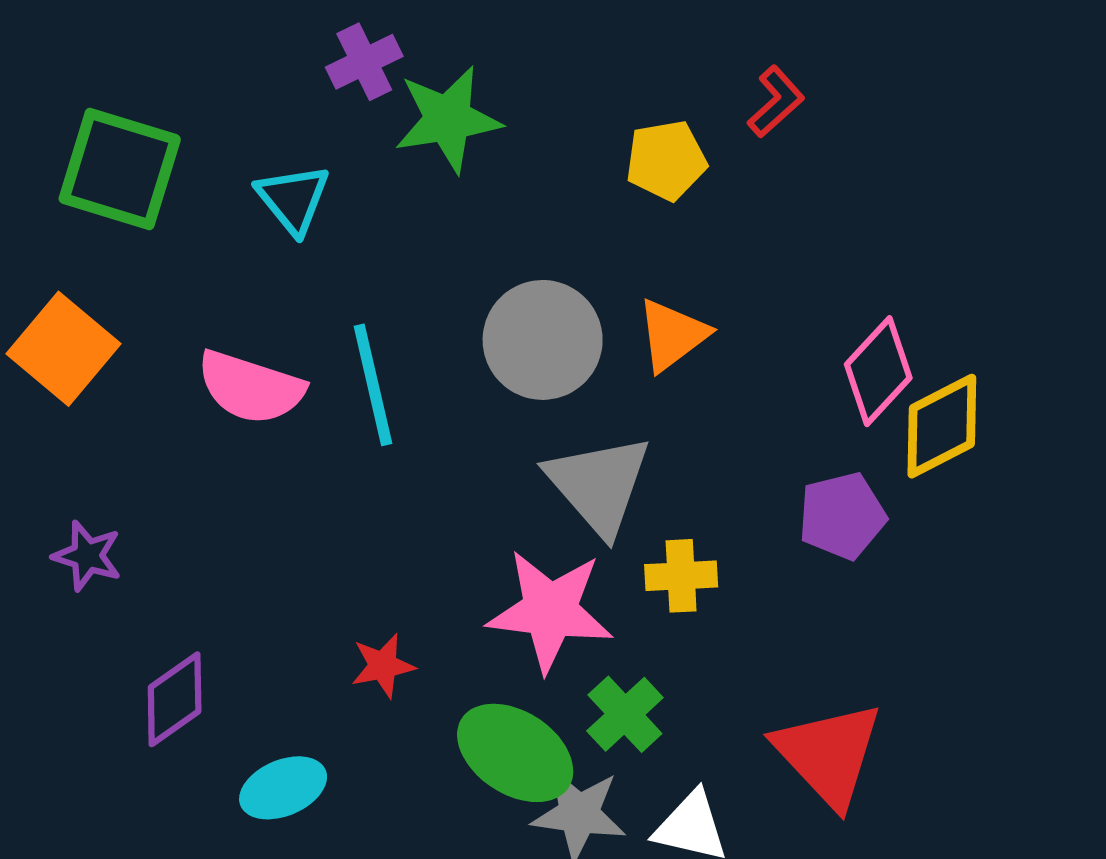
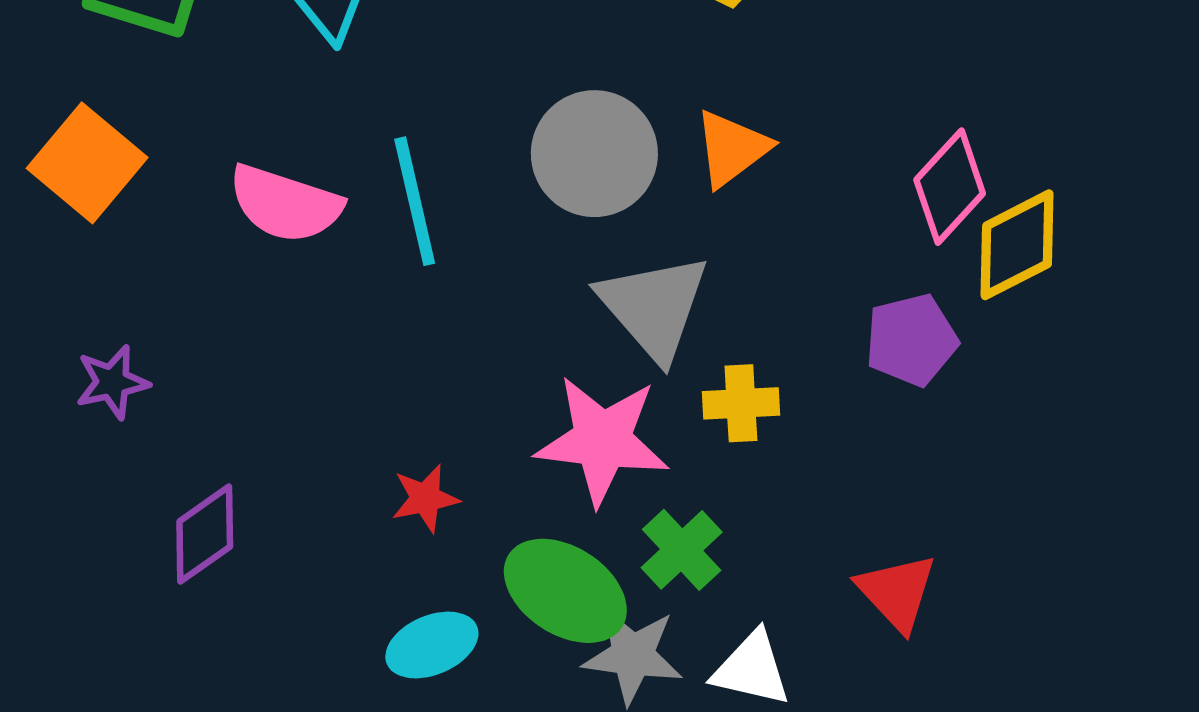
purple star: (87, 556) -> (112, 382), turned -30
red triangle: (828, 754) -> (897, 592), size x0.7
cyan ellipse: (283, 788) -> (432, 645), moved

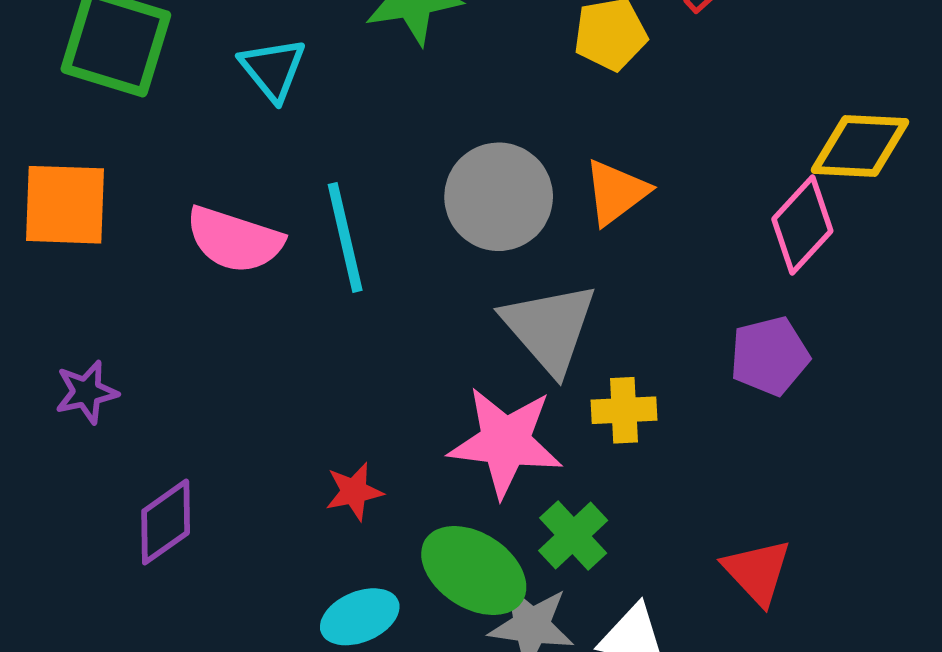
orange square: (87, 163) -> (65, 205), turned -38
yellow diamond: (1017, 245) -> (860, 146), moved, turned 30

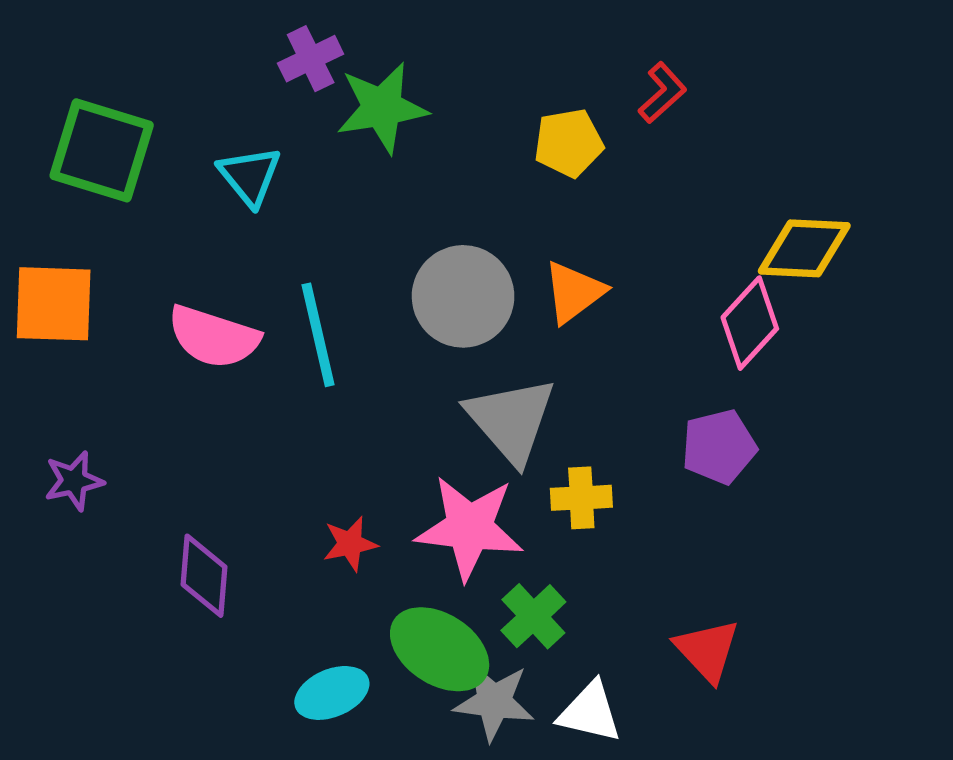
red star: (354, 491) -> (350, 544), moved
purple diamond: (166, 522) -> (204, 576), moved, turned -50

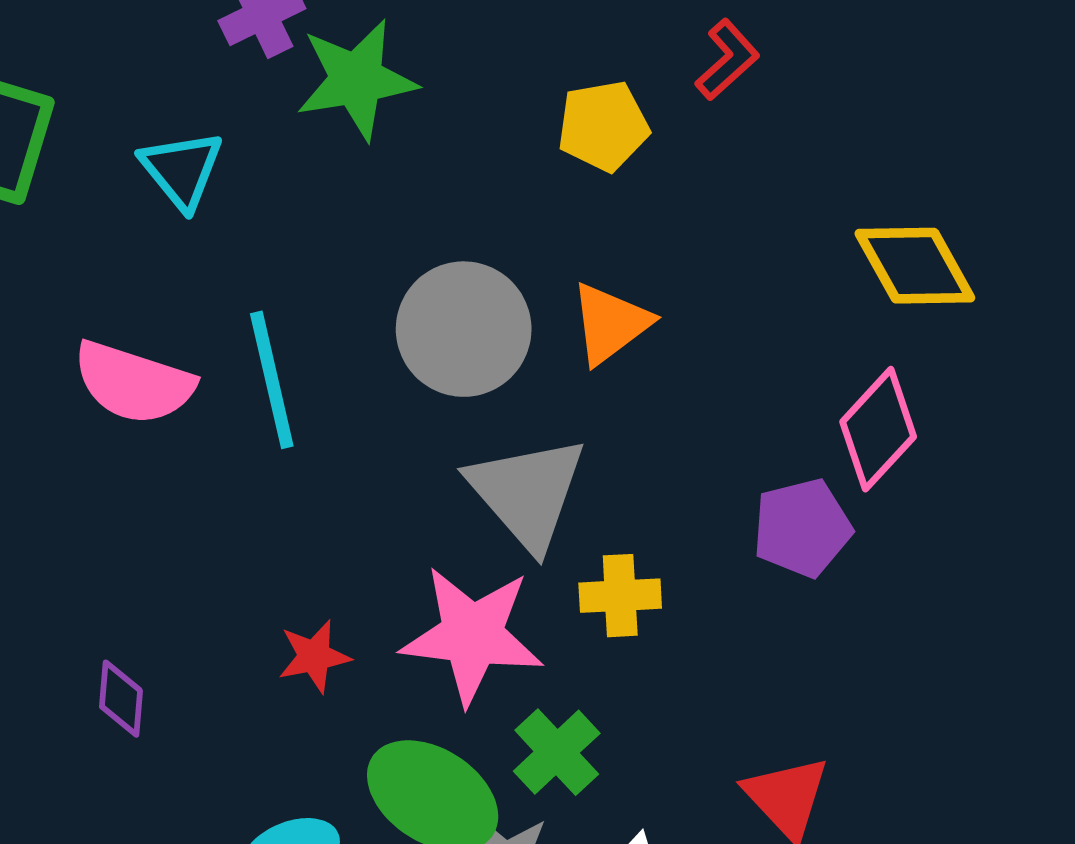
yellow diamond: (804, 248) -> (915, 266), turned 58
pink diamond: (750, 323) -> (878, 429), moved
purple diamond: (204, 576) -> (121, 699), size x0.7

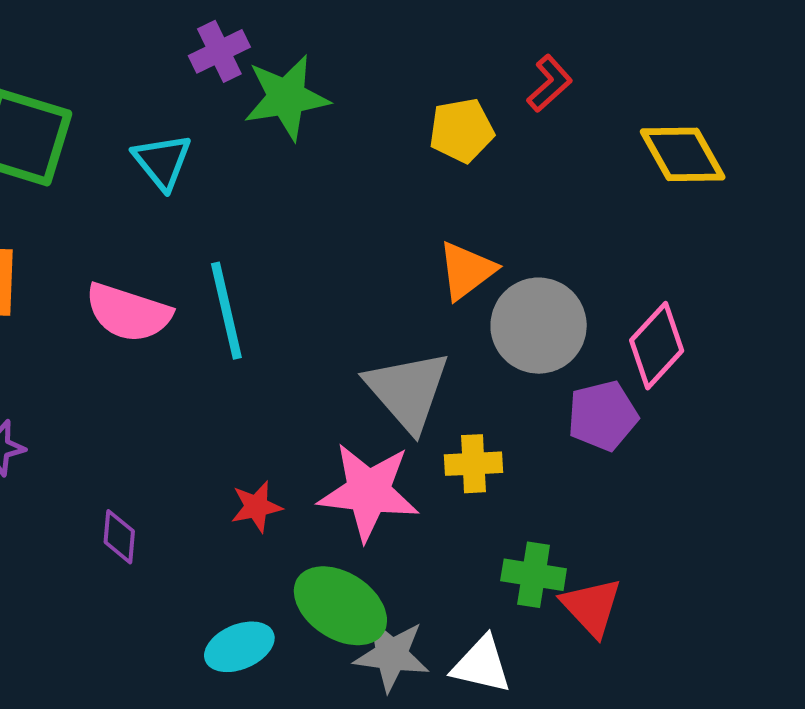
yellow diamond: (915, 266) -> (683, 154), moved
gray circle: (464, 329) -> (539, 326), moved
green cross: (557, 752) -> (534, 575), moved, turned -38

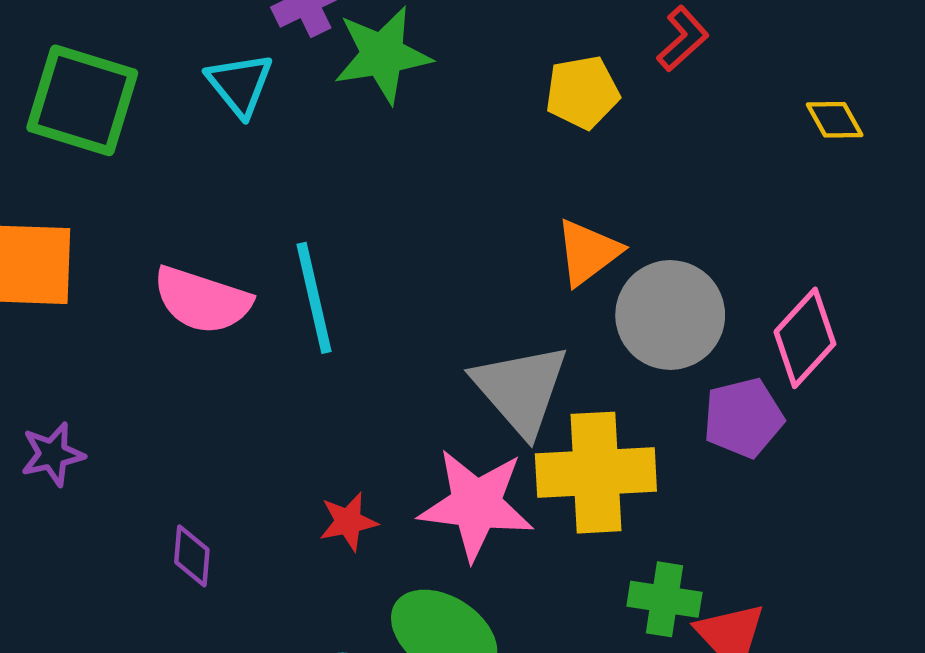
yellow diamond: (683, 154) -> (835, 120), size x0.6
cyan triangle: (162, 161) -> (240, 84), moved
yellow cross: (474, 464) -> (596, 473), size x1.8

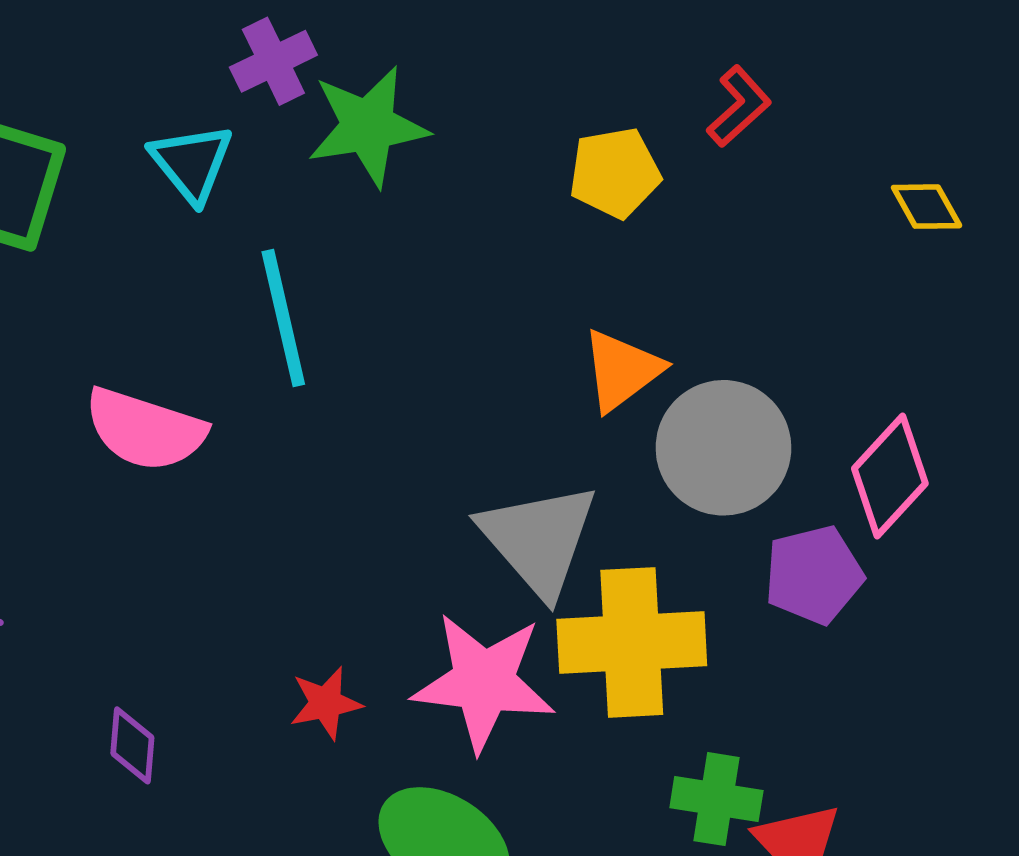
cyan line: (314, 298) -> (283, 318), moved

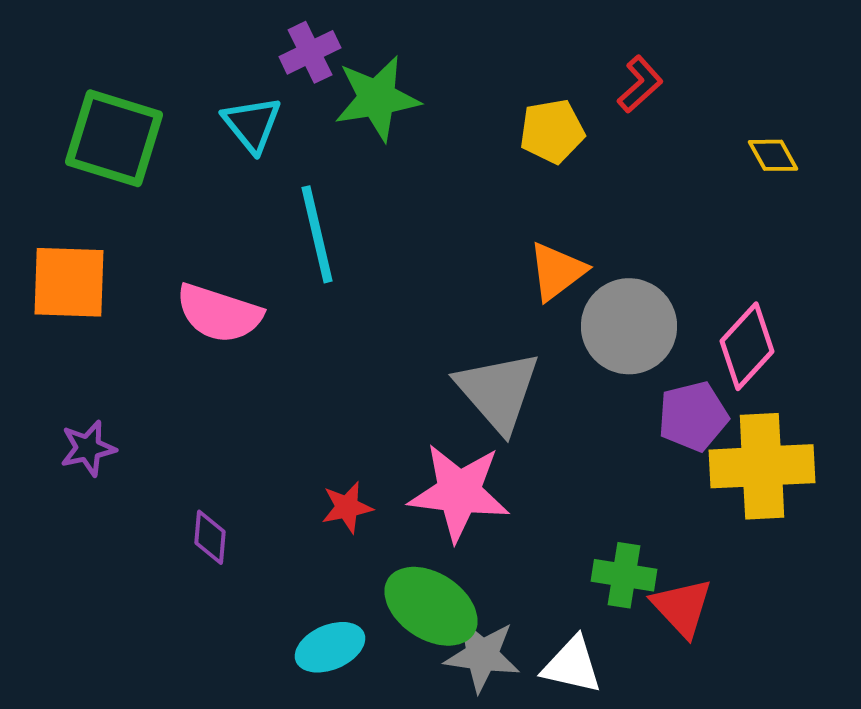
yellow cross: (632, 642) -> (762, 466), moved

